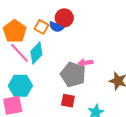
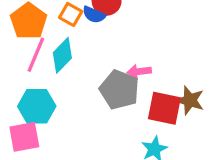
pink line: (19, 53) -> (36, 55), turned 65
red square: (68, 101) -> (164, 108), moved, size x1.5

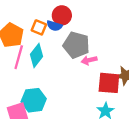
gray pentagon: (119, 90) -> (76, 45), moved
cyan hexagon: (37, 106) -> (34, 100), moved

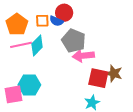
orange square: (39, 27) -> (42, 21), turned -32
pink line: (19, 57) -> (21, 45), turned 55
pink arrow: (89, 60) -> (83, 56), size x1.5

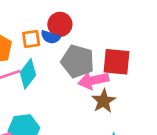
brown star: (114, 73) -> (104, 101), moved, turned 30
red square: (98, 78) -> (116, 62), moved

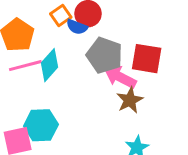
orange square: (31, 39) -> (61, 16), moved, turned -30
pink arrow: (93, 80) -> (120, 77), turned 36

